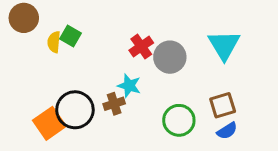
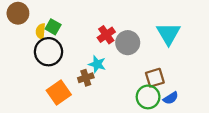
brown square: (223, 105) -> (155, 78), moved
black circle: (75, 110) -> (48, 52), moved
green circle: (179, 120) -> (148, 97), moved
orange square: (49, 123) -> (59, 92), moved

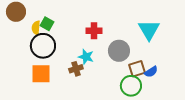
red cross: (106, 35) -> (94, 31), turned 35
gray circle: (128, 43) -> (119, 51), moved
orange square: (59, 92) -> (41, 74), moved, turned 35
blue semicircle: (171, 98) -> (151, 72), moved

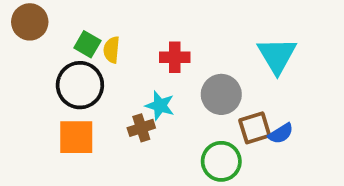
yellow semicircle: (36, 28) -> (112, 50), moved
green circle: (131, 86) -> (221, 161), moved

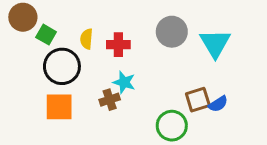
green square: (87, 44) -> (46, 35), moved
red cross: (175, 57) -> (118, 45), moved
gray circle: (221, 94) -> (172, 32), moved

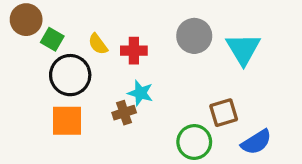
yellow semicircle: (87, 39) -> (98, 44), turned -42
blue semicircle: (218, 104) -> (256, 142), moved, size x1.4

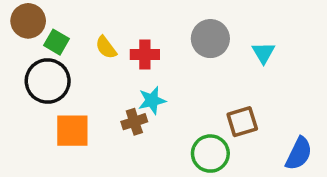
cyan triangle: (243, 49) -> (263, 53), size x0.6
black circle: (70, 75) -> (48, 81), moved
cyan star: (140, 93) -> (152, 100), turned -30
blue semicircle: (256, 142) -> (299, 154), moved, turned -32

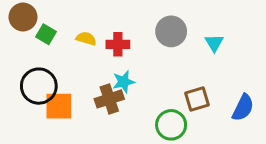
yellow semicircle: (106, 47) -> (86, 39), turned 144
black circle: (48, 81) -> (39, 86), moved
brown cross: (134, 122) -> (109, 99), size x1.4
blue semicircle: (299, 154) -> (243, 108), moved

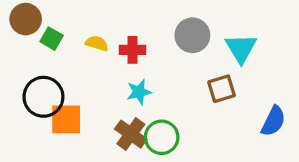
cyan triangle: (214, 43) -> (241, 48), size x1.5
brown cross: (109, 99) -> (131, 134), moved, turned -36
brown square: (197, 99) -> (222, 89), moved
green circle: (171, 125) -> (162, 137), moved

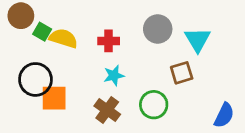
yellow semicircle: (97, 43) -> (63, 38), moved, size x1.5
blue semicircle: (273, 121) -> (224, 115), moved
green circle: (162, 137) -> (154, 105), moved

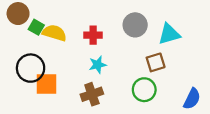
cyan triangle: (198, 40) -> (169, 34), turned 45
green circle: (154, 105) -> (144, 90), moved
brown cross: (107, 110) -> (92, 94), turned 35

